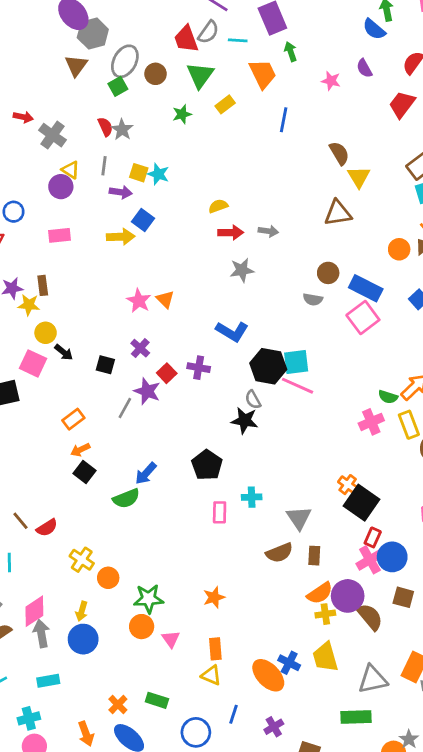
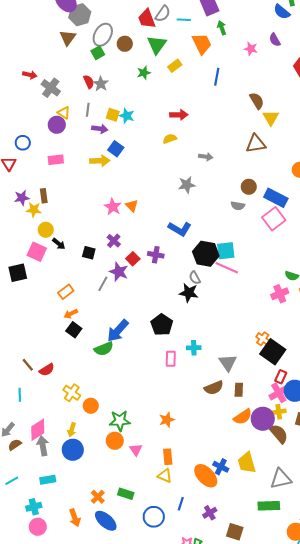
red arrow: (231, 233) -> (179, 115), moved
blue arrow: (146, 473) -> (118, 331), size x1.4
yellow cross: (325, 614) -> (279, 412), moved

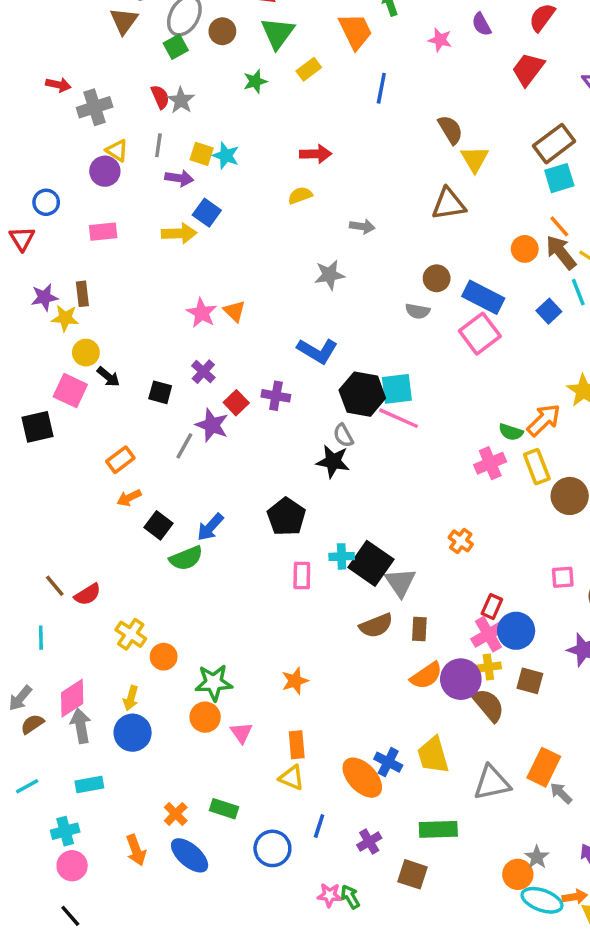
gray cross: (51, 88) -> (95, 107), turned 36
black square: (74, 330) -> (158, 525), moved
blue arrow: (118, 331) -> (210, 527), size x0.7
black square: (273, 352) -> (371, 563), moved
green rectangle: (269, 506) -> (438, 829), moved

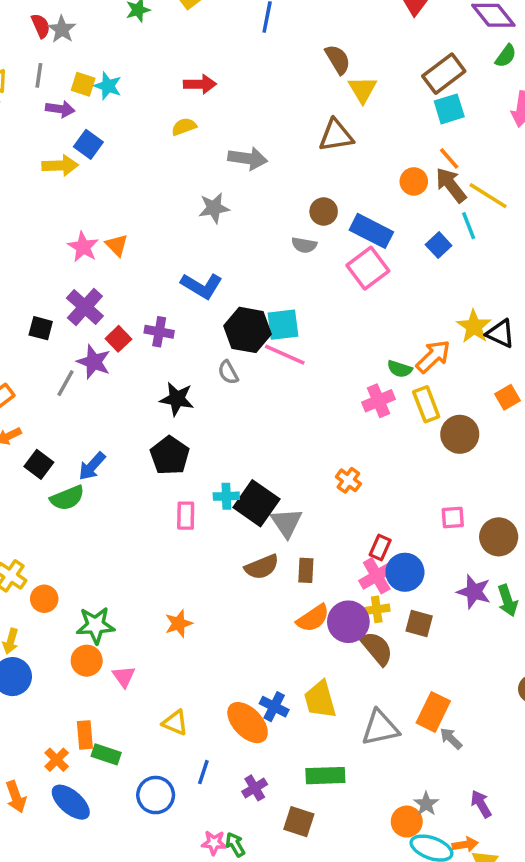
gray arrow: (362, 226) -> (248, 158), size x1.5
purple cross: (203, 372) -> (85, 307), size x1.5
black star: (333, 461) -> (177, 399), moved
orange rectangle: (297, 745) -> (85, 735), moved

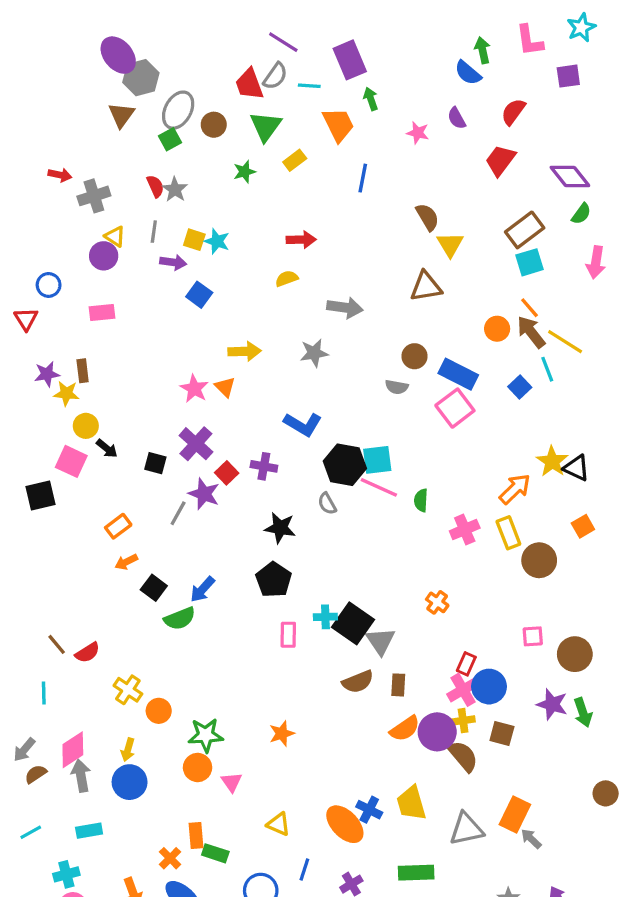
yellow arrow: (60, 166) -> (244, 351), moved
green semicircle: (400, 369) -> (421, 500), moved, turned 75

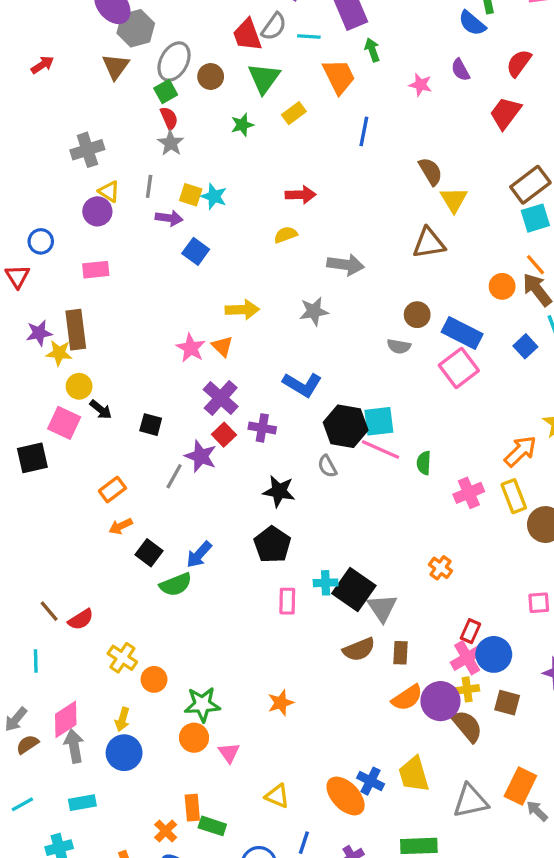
red arrow: (60, 175) -> (42, 65), moved, turned -45
red semicircle: (155, 186) -> (169, 118), moved
brown rectangle: (83, 371) -> (76, 330), size x1.6
purple cross: (196, 444) -> (221, 398), moved

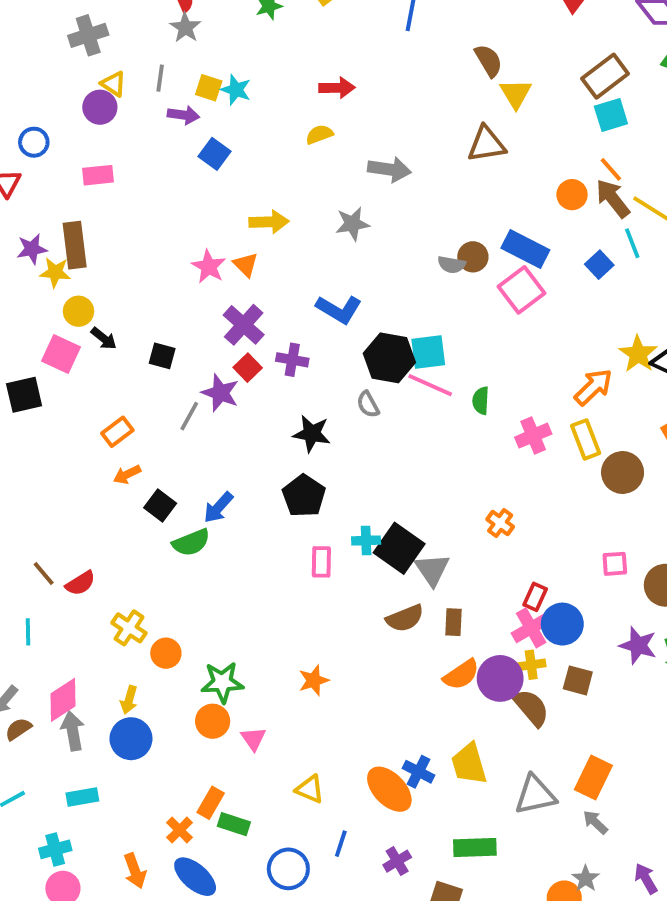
brown circle: (417, 315) -> (473, 257), moved
orange rectangle: (192, 808) -> (211, 803), turned 35
gray arrow: (537, 811) -> (595, 822), moved

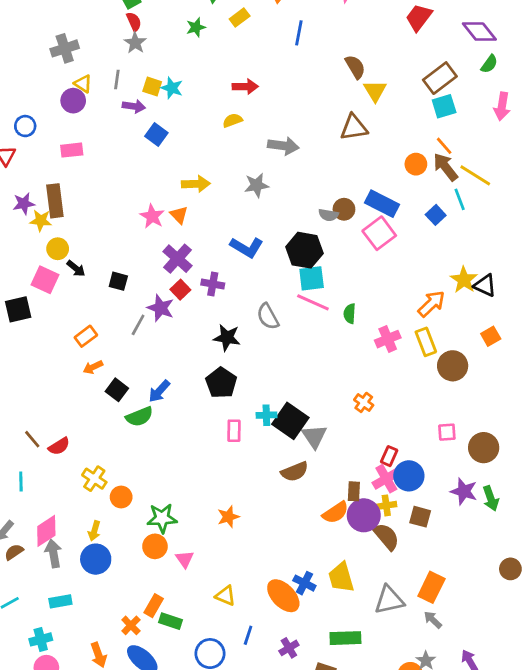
black hexagon: (389, 358) -> (304, 250), moved
gray semicircle: (368, 404) -> (268, 316), size x1.4
brown rectangle: (453, 622) -> (354, 491), moved

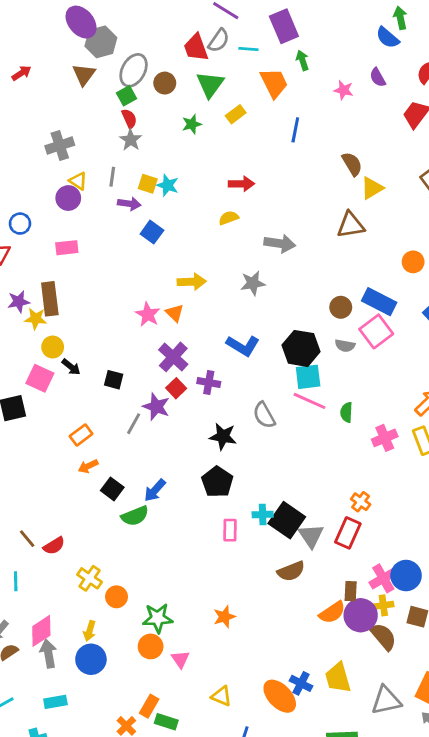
yellow triangle: (375, 91) -> (372, 188), turned 30
gray semicircle: (328, 215) -> (345, 346), moved
red rectangle: (389, 456) -> (348, 533), moved, size x1.5

